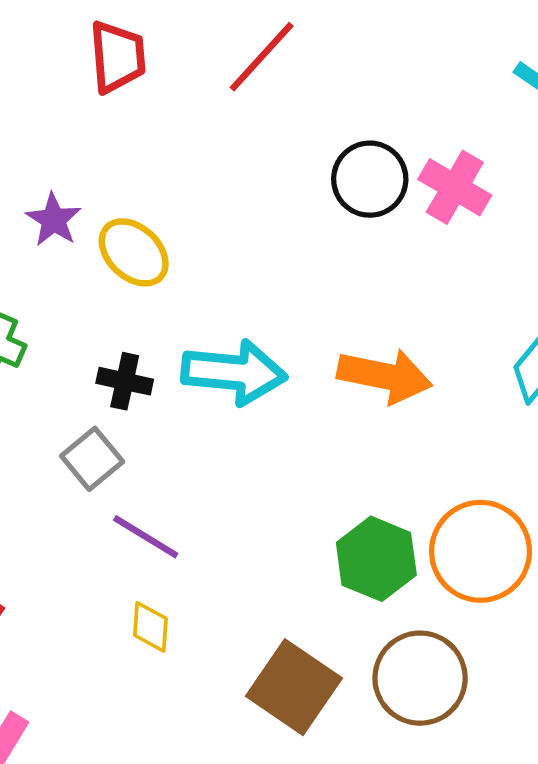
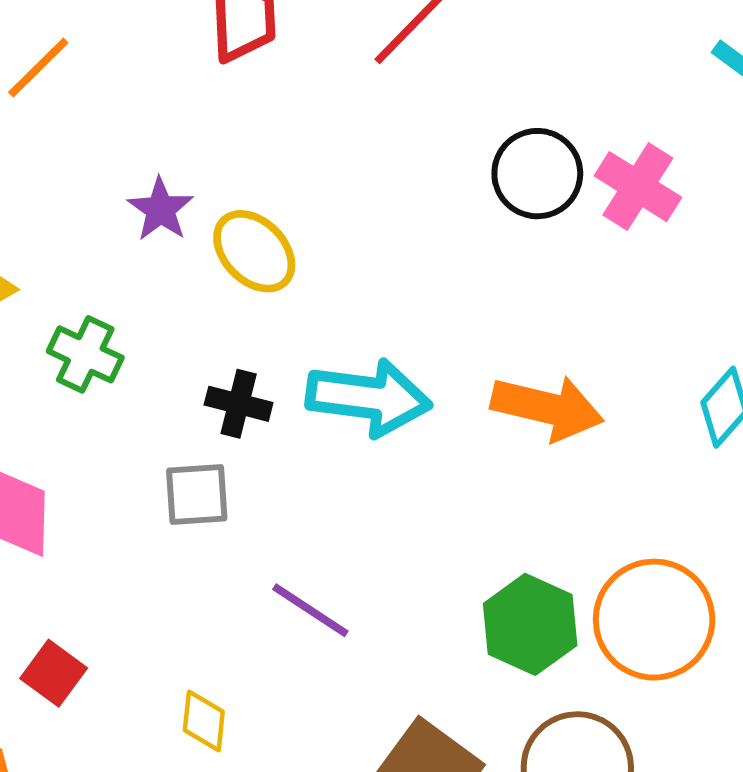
gray square: (92, 459) -> (197, 495), turned 34
purple line: (146, 537) -> (310, 610), moved
yellow diamond: (150, 627) -> (204, 721), moved

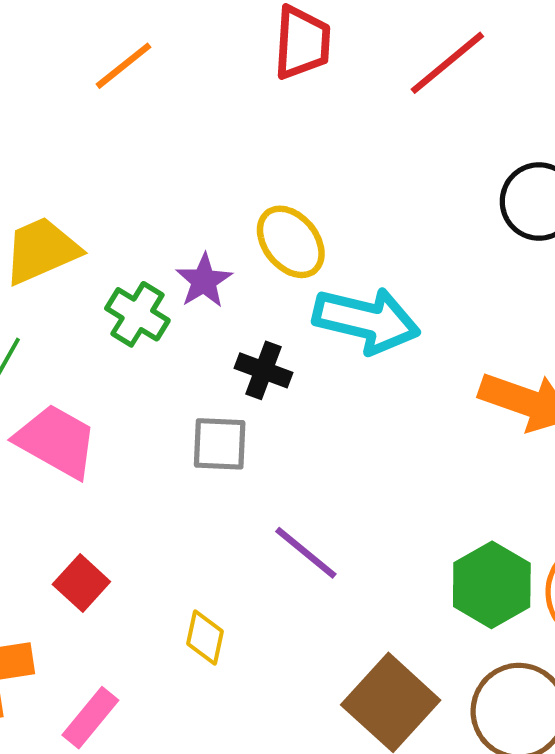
purple star: (160, 209) -> (204, 281), moved
cyan arrow: (369, 398) -> (366, 320), moved

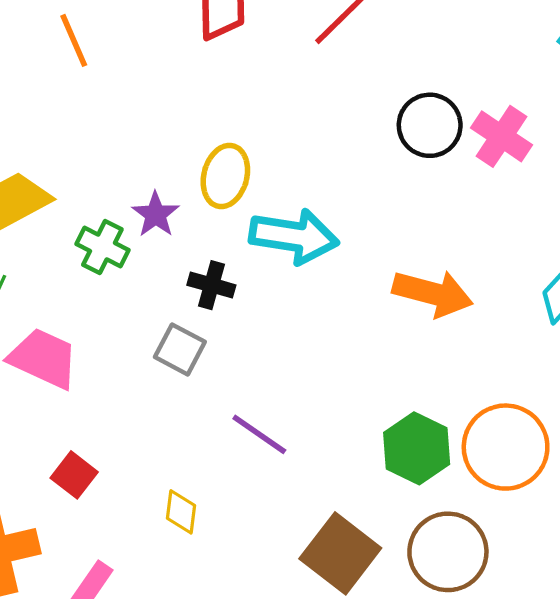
orange line: (124, 66) -> (74, 40), turned -70
yellow ellipse: (291, 242) -> (225, 176), turned 58
gray square: (220, 444) -> (180, 349), turned 30

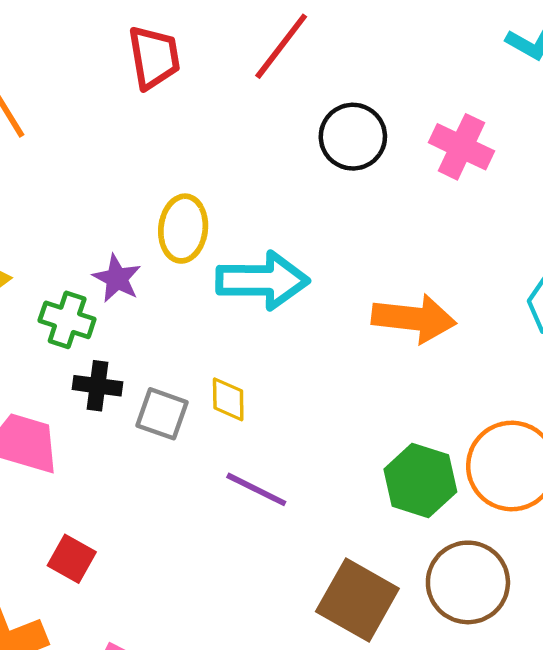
black circle: (430, 125) -> (353, 137), moved
black cross: (211, 285) -> (97, 386), moved
yellow diamond: (181, 512) -> (228, 399), moved

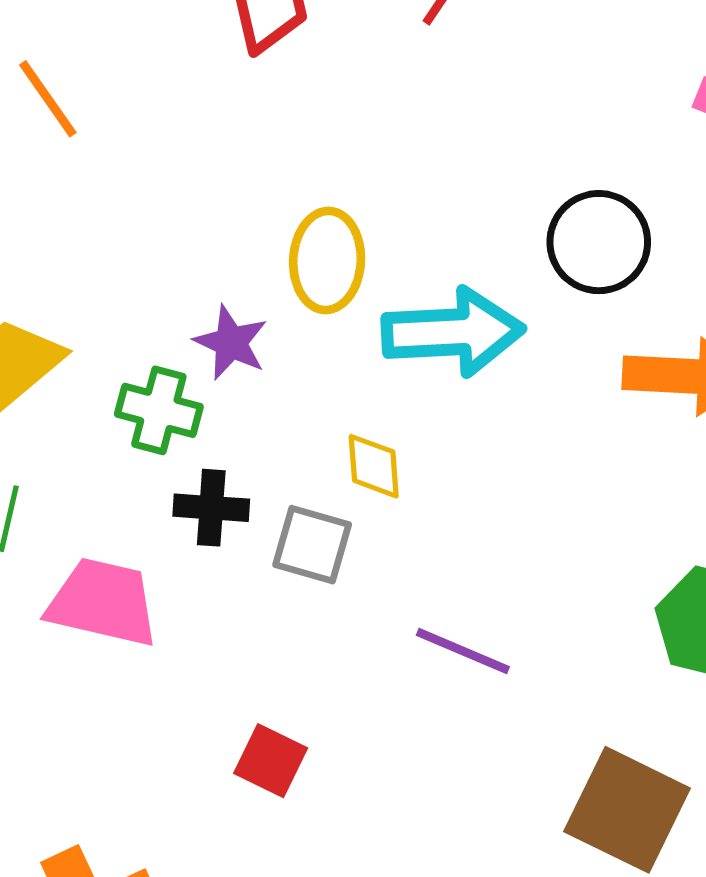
black circle: (353, 137) -> (599, 242), moved
yellow diamond: (228, 399) -> (374, 466), moved
red square: (72, 559) -> (271, 761), moved

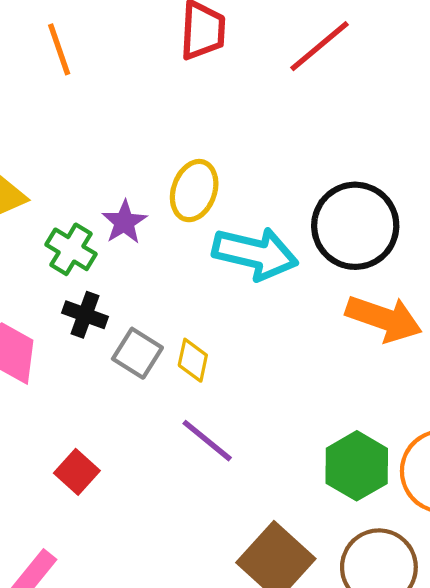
black circle: (599, 242) -> (355, 226), size x1.4
yellow diamond: (374, 466) -> (193, 360), moved

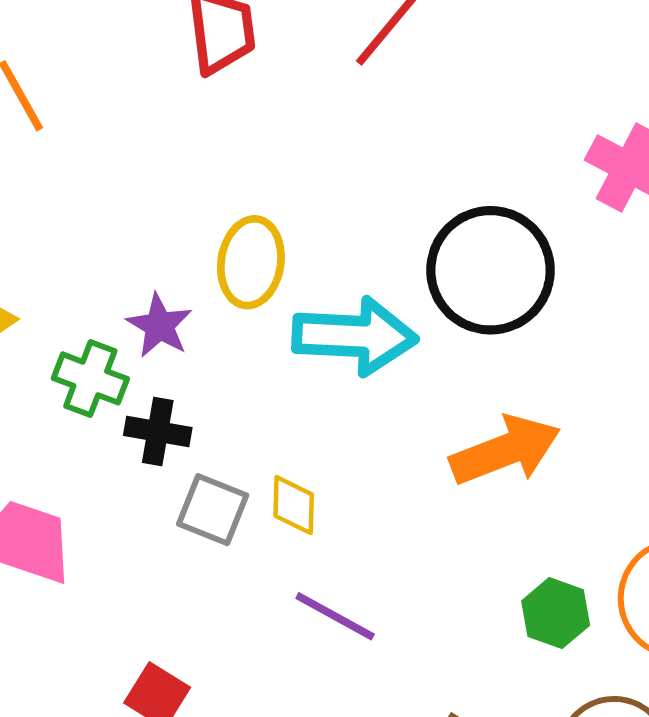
black cross: (85, 315) -> (158, 431), moved
orange arrow: (384, 319) -> (505, 450), moved, turned -30
green hexagon: (357, 466) -> (556, 613), size x0.7

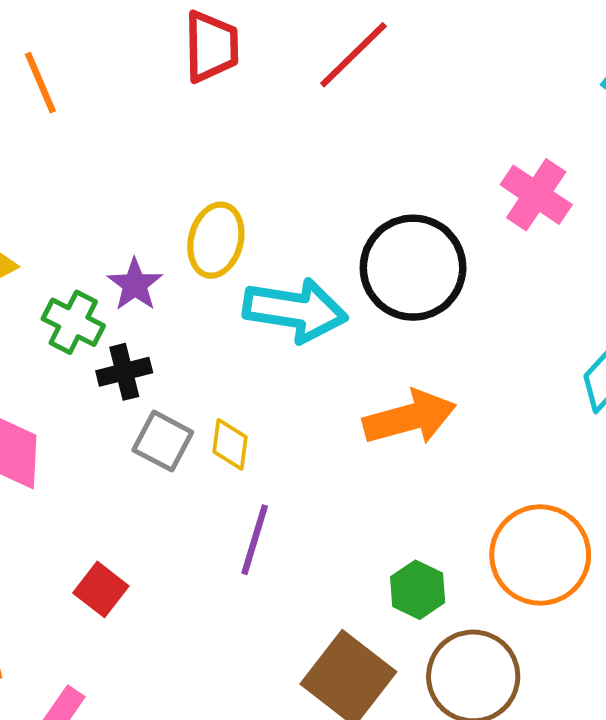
black cross: (158, 431) -> (124, 372), turned -30
green hexagon: (556, 613) -> (418, 590), moved
purple line: (335, 616) -> (255, 540), turned 72

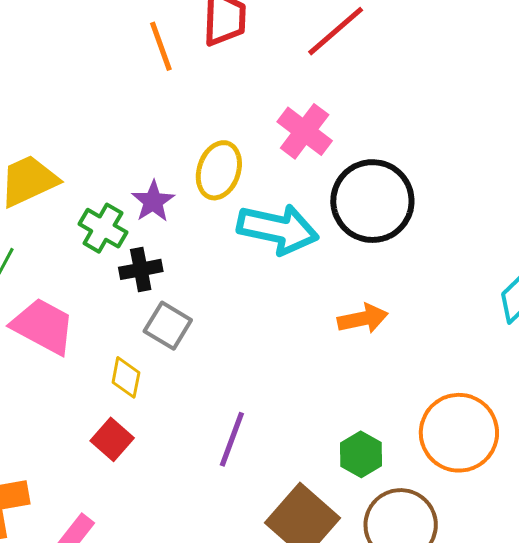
orange line: (40, 83) -> (161, 46), moved
pink cross: (536, 195) -> (305, 131), moved
orange arrow: (409, 418) -> (363, 319), size x0.7
yellow diamond: (230, 444) -> (126, 377), moved
purple line: (255, 540) -> (232, 439), moved

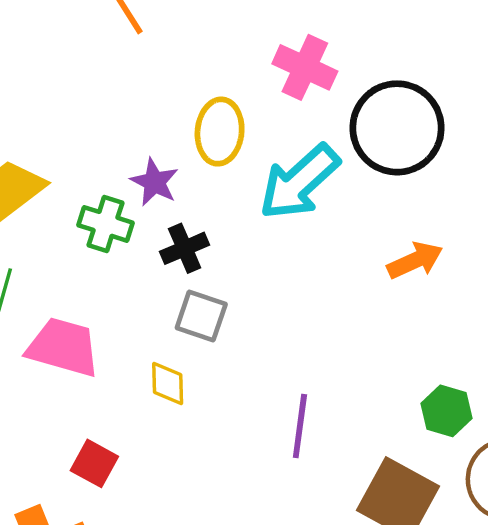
cyan arrow: (278, 229) -> (299, 182), turned 138
black cross: (141, 269) -> (185, 248), moved
red square: (112, 439) -> (94, 463), moved

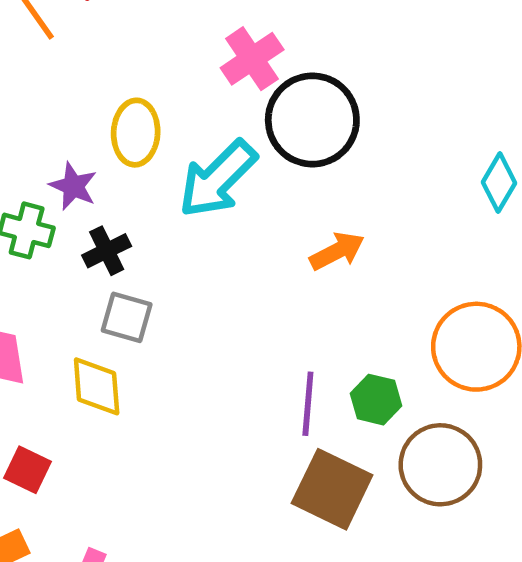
pink cross: (305, 67) -> (252, 59), moved, turned 34
yellow diamond: (168, 384) -> (97, 386), size x1.4
purple line: (300, 426) -> (308, 404), moved

